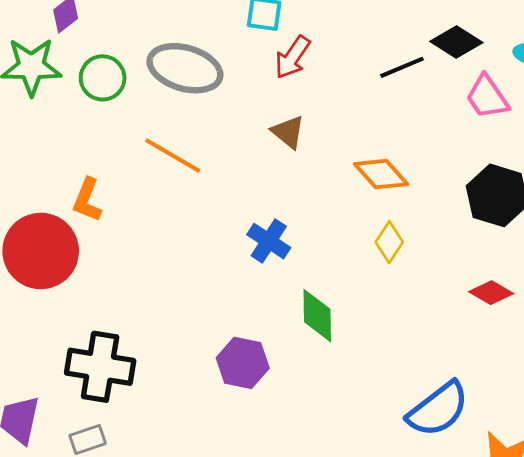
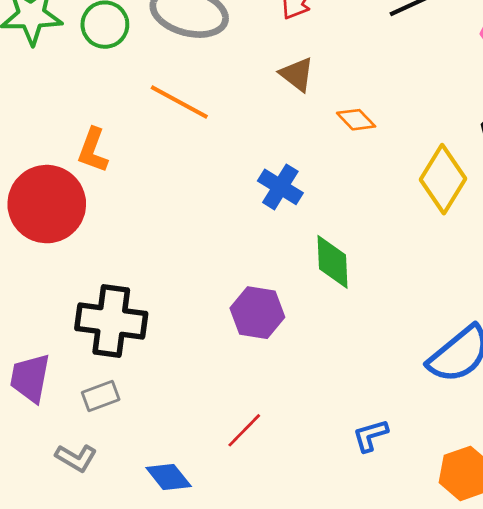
orange diamond: (381, 174) -> (356, 120), moved, size x0.7
yellow diamond: (389, 242) -> (443, 179), moved, size x1.6

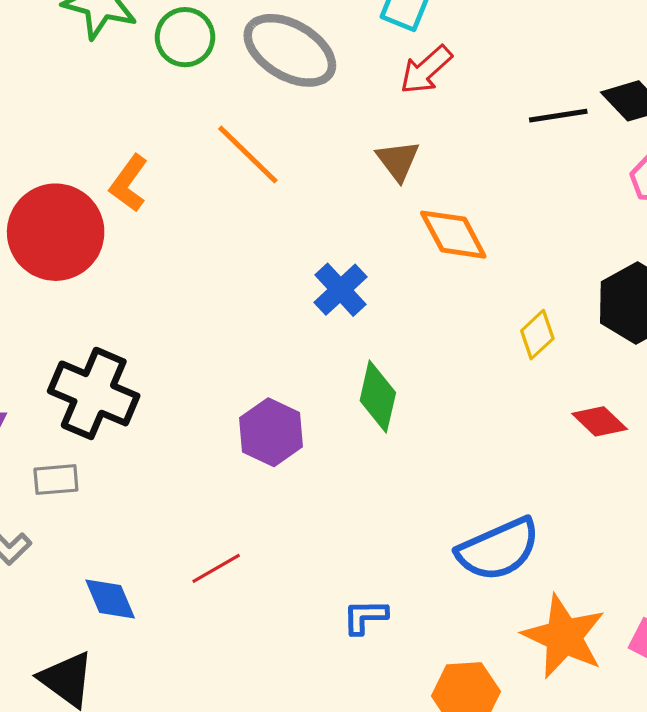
orange diamond: (356, 120) -> (453, 235), size x1.5
yellow diamond: (443, 179) -> (537, 335), size x0.6

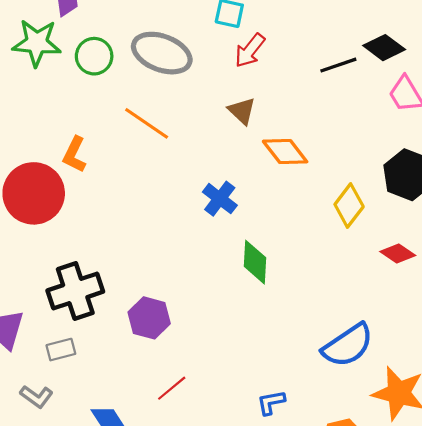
yellow diamond: (537, 335) -> (349, 206), size x1.4
black cross: (94, 393) -> (75, 291), turned -32
purple hexagon: (271, 432) -> (149, 318), moved

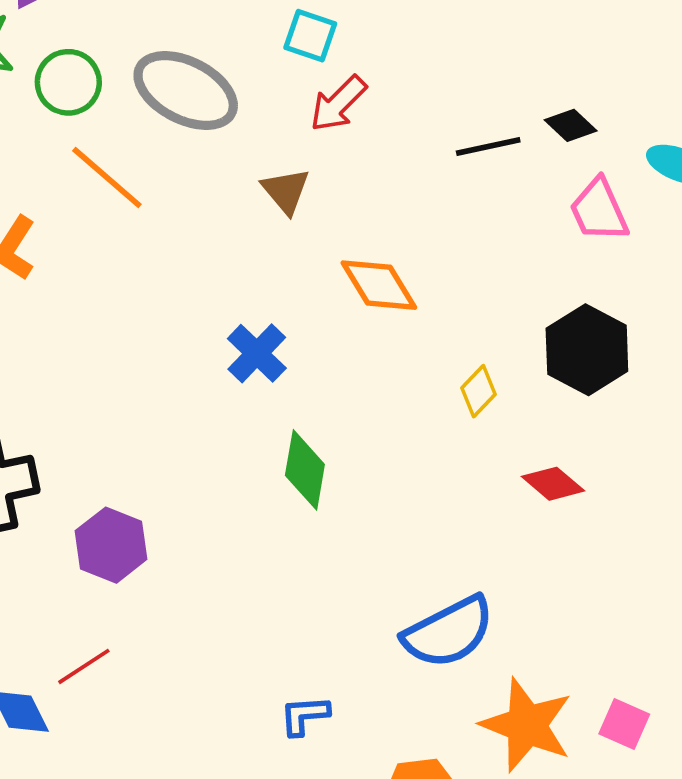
black diamond: (384, 48) -> (571, 125), size x0.7
brown triangle: (242, 111) -> (286, 191), moved
orange line: (147, 123) -> (107, 177), moved
yellow diamond: (349, 206) -> (478, 391), size x0.7
red line: (172, 388) -> (84, 666), moved

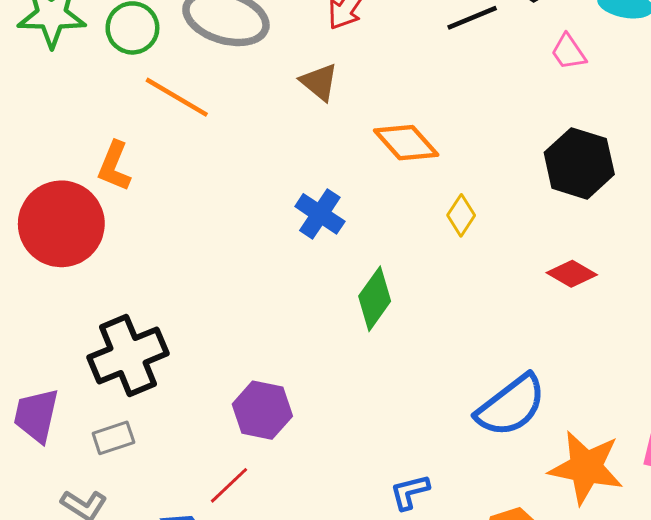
pink trapezoid: (599, 210) -> (568, 52), size x0.7
yellow diamond: (478, 391) -> (461, 215), moved
green diamond: (305, 470) -> (375, 299), turned 36
purple hexagon: (111, 545) -> (262, 410), moved

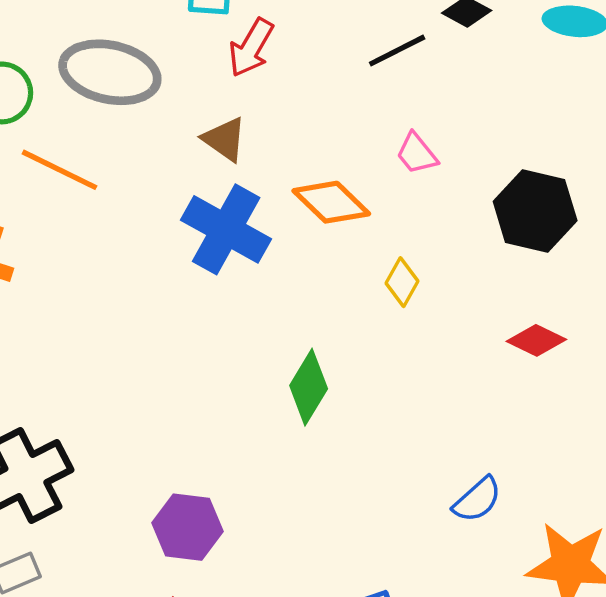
pink trapezoid: (568, 52) -> (417, 154), moved
blue cross: (320, 214) -> (226, 229), moved, size x1.5
blue semicircle: (511, 406) -> (477, 500), size x0.6

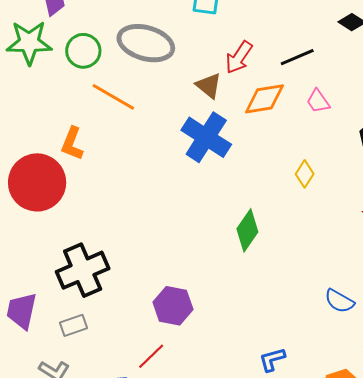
red arrow: (251, 48) -> (239, 57), moved
black line: (397, 51) -> (297, 57), moved
orange diamond: (331, 202) -> (264, 99), moved, turned -57
blue semicircle: (477, 500) -> (339, 301), turned 68

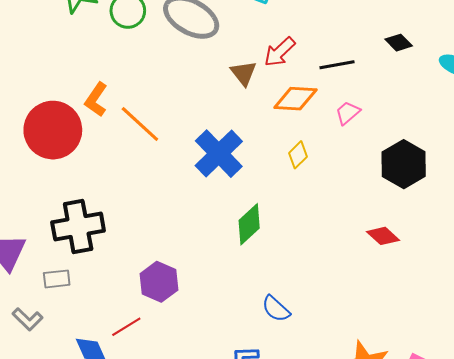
orange line: (113, 97) -> (140, 124), moved
pink trapezoid: (318, 101) -> (348, 113), turned 72
blue cross: (206, 137) -> (219, 154), moved
yellow diamond: (305, 174) -> (298, 155), moved
blue semicircle: (339, 301) -> (276, 309), moved

